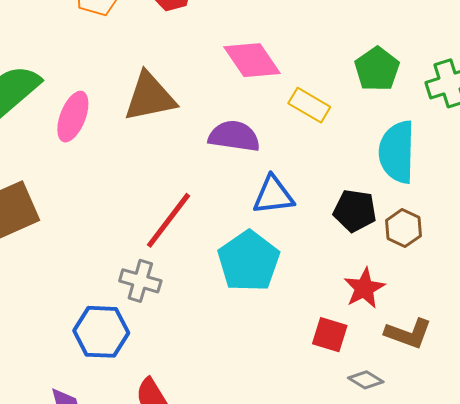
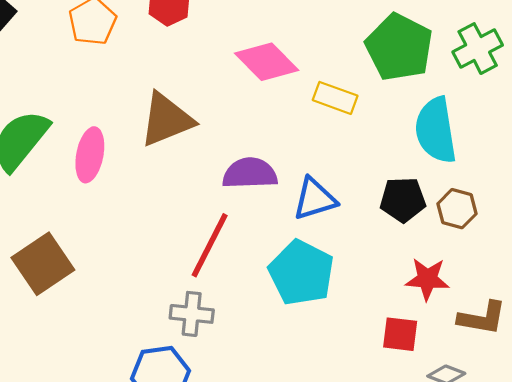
green pentagon: (377, 69) -> (399, 47), size x1.4
purple semicircle: (234, 136) -> (250, 173), moved
red star: (364, 288) -> (427, 279), turned -30

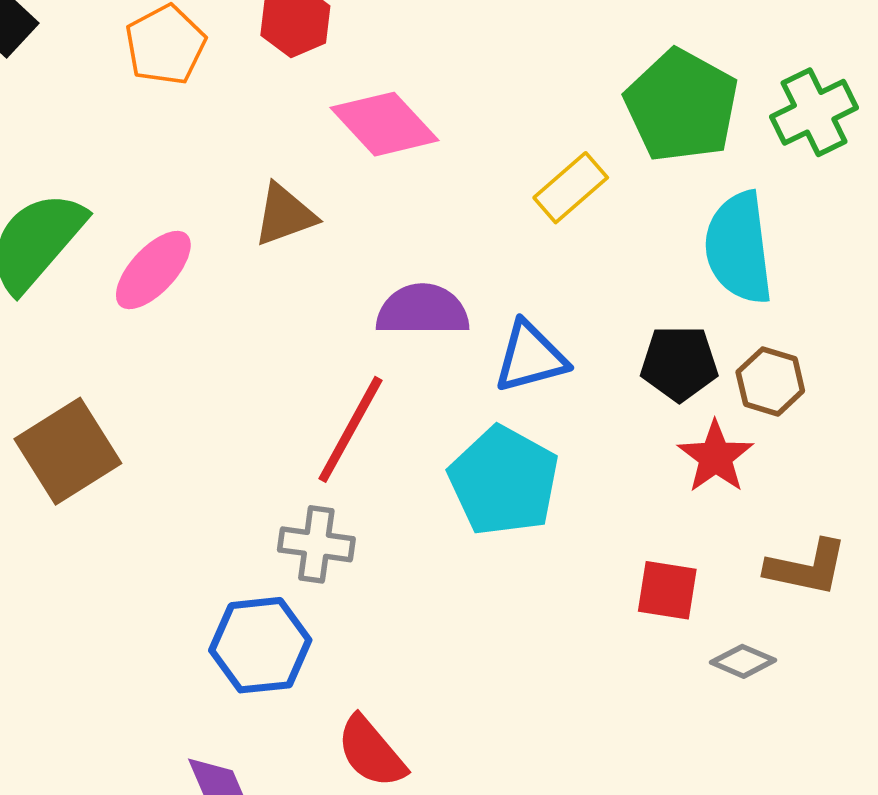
pink diamond: (267, 62) -> (384, 124), moved
yellow rectangle: (335, 98) -> (571, 188), turned -63
brown triangle: (166, 120) -> (285, 215), size x0.7
pink ellipse: (90, 155) -> (153, 270), turned 30
red star: (427, 279) -> (716, 457), moved, turned 30

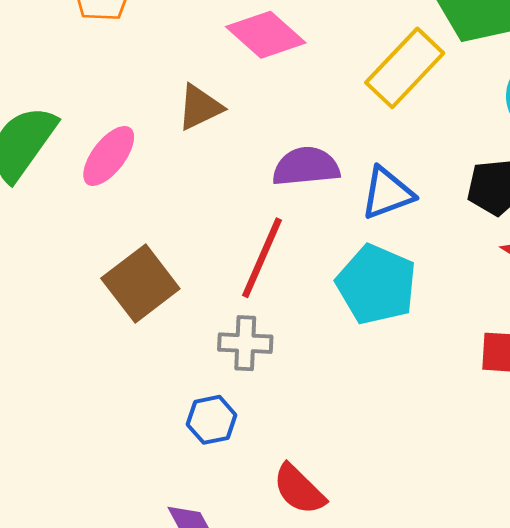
yellow rectangle: (571, 188) -> (405, 68), size x1.5
brown square: (68, 451) -> (140, 284), moved
blue hexagon: (260, 645) -> (212, 420), size x0.7

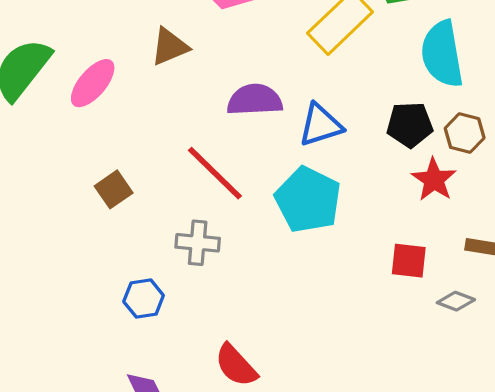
red line: (262, 258) -> (215, 173), turned -72
brown square: (140, 284) -> (114, 189), size x0.6
blue hexagon: (212, 420) -> (144, 298), moved

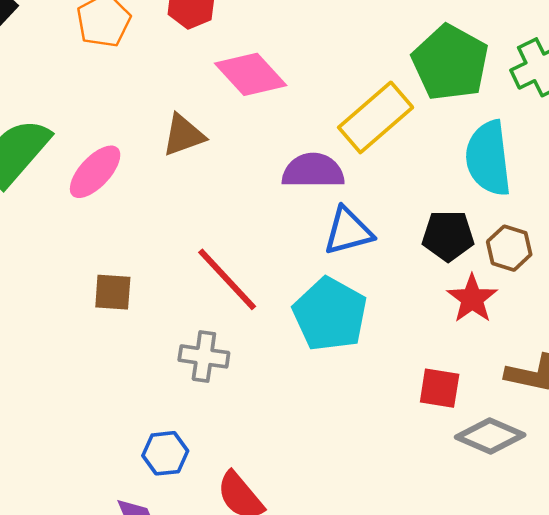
purple semicircle: (255, 100) -> (313, 171), moved
brown square: (114, 189) -> (113, 292), turned 36
blue hexagon: (144, 298) -> (165, 453), moved
gray diamond: (456, 301) -> (490, 436), size x1.6

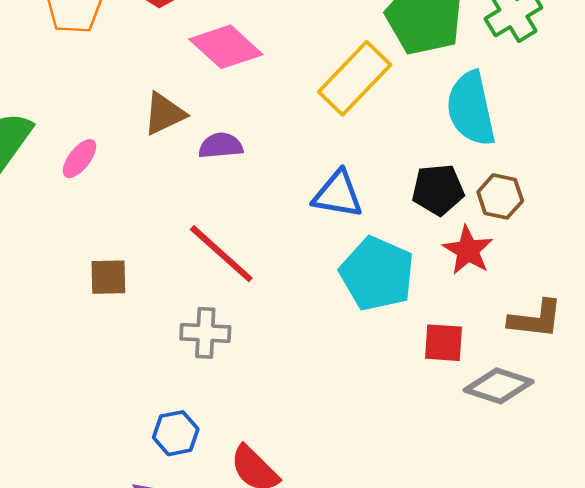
purple semicircle: (313, 171) -> (221, 146), moved, size x0.7
pink ellipse: (95, 172) -> (80, 159), size x0.7
blue triangle: (348, 231) -> (338, 194), turned 30
cyan pentagon: (330, 314) -> (377, 274), moved

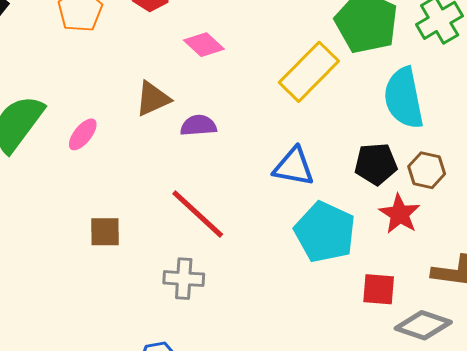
pink diamond: (226, 47) -> (204, 45), size x0.7

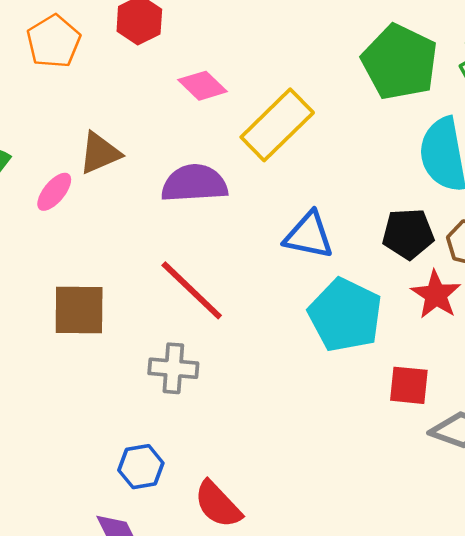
yellow rectangle: (309, 72) -> (277, 125), moved
brown triangle: (153, 99) -> (100, 153), moved
purple semicircle: (198, 125) -> (194, 183), size x1.5
brown square: (105, 232) -> (79, 310), size x1.4

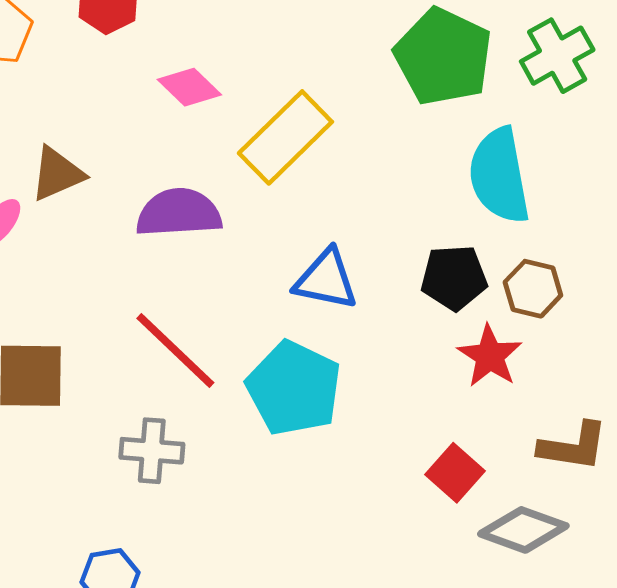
cyan pentagon: (345, 315) -> (294, 388), moved
red square: (409, 385) -> (455, 473), turned 36

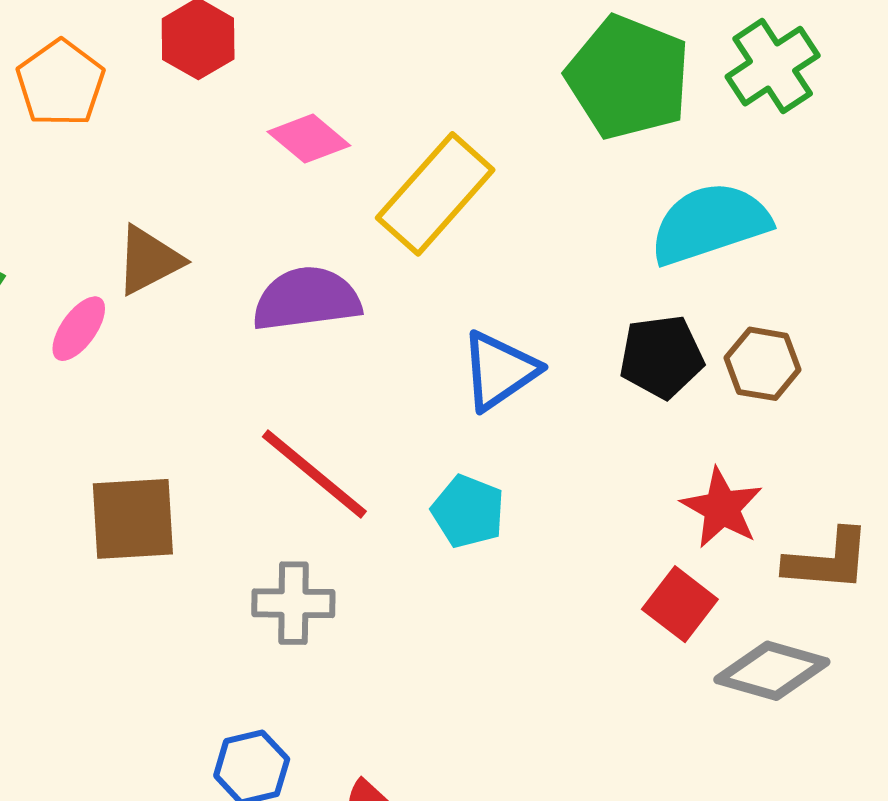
cyan semicircle: (499, 176) -> (710, 223), turned 86
blue triangle: (326, 280) -> (499, 371), turned -42
red star: (490, 356) -> (722, 508), moved
cyan pentagon: (294, 388) -> (468, 511), size x0.6

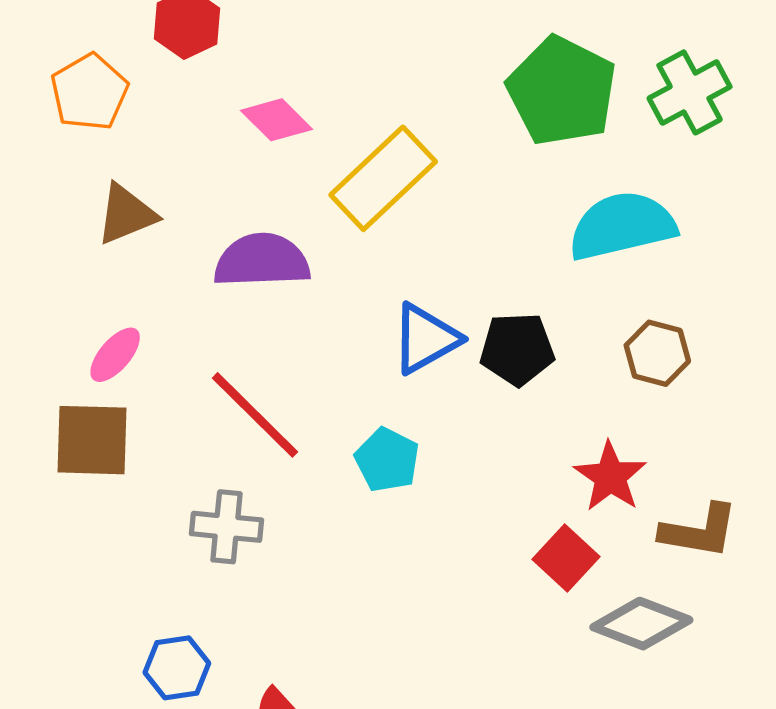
orange pentagon: (61, 83) -> (89, 92), moved
pink ellipse: (79, 329) -> (115, 355), moved
black pentagon: (661, 357) -> (517, 349), moved

